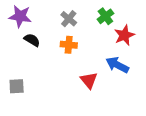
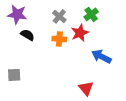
red star: (124, 35) -> (80, 33), moved
red triangle: (89, 80) -> (86, 88), moved

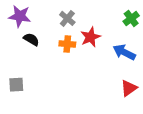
green cross: (91, 14) -> (131, 18), moved
blue arrow: (101, 56) -> (124, 52), moved
red triangle: (86, 88) -> (129, 88), moved, turned 35

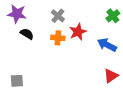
gray square: (16, 85) -> (17, 81), moved

